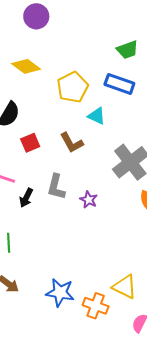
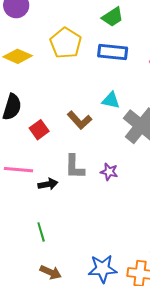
yellow pentagon: (73, 87) -> (66, 43), moved
cyan triangle: (97, 116) -> (111, 100), moved
black arrow: (26, 198) -> (48, 184), turned -114

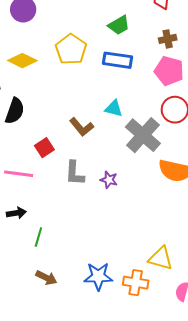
red square: (39, 130) -> (44, 148), moved
black arrow: (48, 184) -> (16, 213), moved
green line: (41, 232) -> (38, 237), turned 30

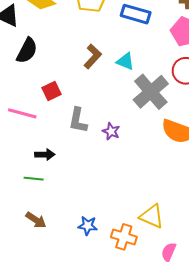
brown L-shape: (82, 127) -> (93, 56), moved, turned -105
black arrow: (16, 213) -> (45, 155), moved
green line: (38, 237) -> (34, 179), turned 72
blue star: (98, 276) -> (88, 226), size x0.7

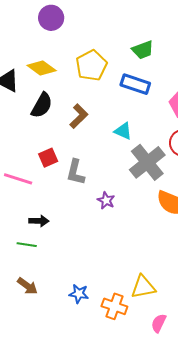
black semicircle: (27, 51) -> (42, 105), moved
brown L-shape: (93, 56) -> (79, 116), moved
gray L-shape: (78, 120) -> (75, 172), moved
yellow triangle: (152, 216) -> (143, 287), turned -36

